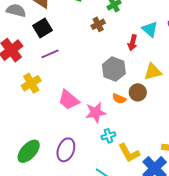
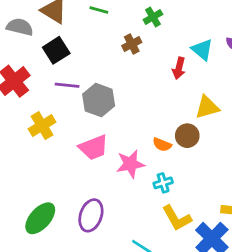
purple line: (50, 54) -> (67, 85), turned 30
gray hexagon: (114, 69) -> (99, 100), moved
pink trapezoid: (69, 100) -> (94, 147), turned -60
cyan cross: (108, 136) -> (163, 183), moved

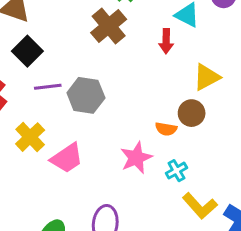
brown cross: (132, 44) -> (109, 26), size x1.6
pink trapezoid: (94, 147) -> (67, 158), moved

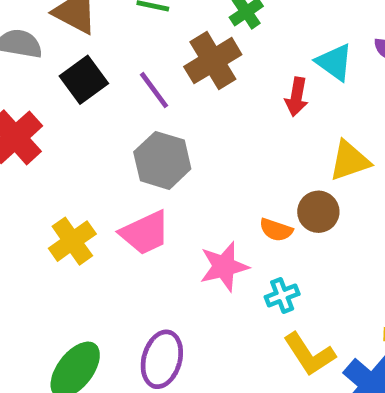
purple line: (48, 87) -> (154, 90), moved, turned 52
yellow cross: (30, 137) -> (72, 241), moved
pink trapezoid: (67, 158) -> (145, 233), moved

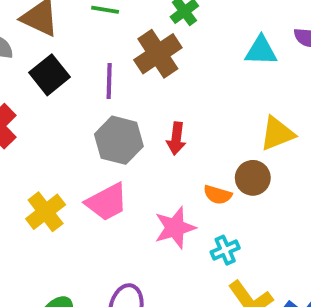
cyan triangle: (334, 62) -> (261, 51), turned -32
purple line: (154, 90) -> (109, 81), turned 40
red arrow: (297, 97) -> (176, 138), moved

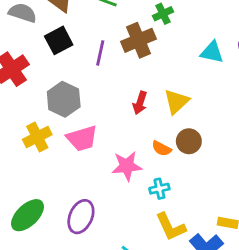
yellow triangle: (277, 134) -> (176, 102), moved, turned -32
gray hexagon: (119, 140) -> (64, 99), moved

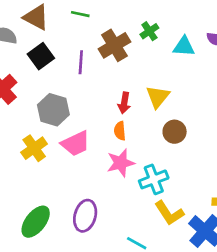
green cross: (163, 14) -> (149, 31), moved
orange semicircle: (162, 148) -> (120, 131), moved, turned 66
cyan cross: (159, 189) -> (154, 179), size x1.5

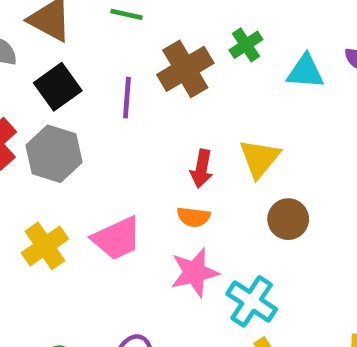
gray hexagon: (53, 110) -> (54, 154), moved
orange semicircle: (120, 131) -> (194, 217), turned -78
cyan cross: (154, 179) -> (252, 301), turned -36

